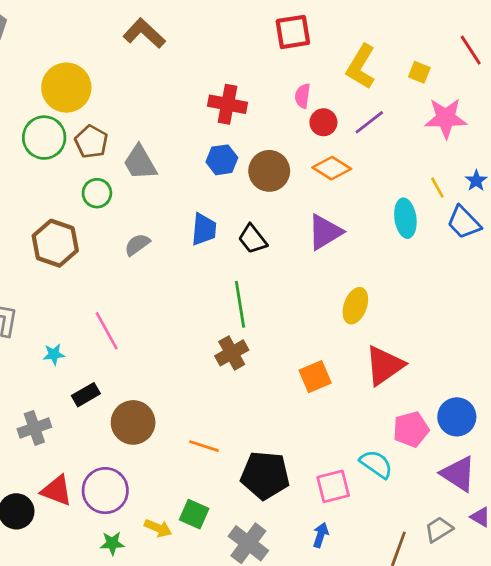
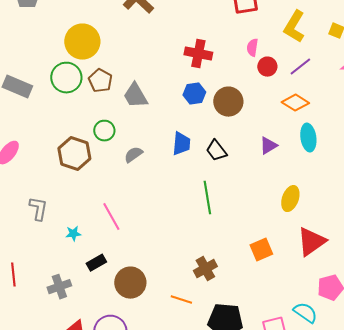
orange diamond: (332, 168) -> (295, 103), moved
green circle: (97, 193) -> (104, 131), moved
cyan ellipse: (405, 218) -> (308, 138), moved
purple triangle: (325, 232) -> (268, 146), size x0.7
brown cross: (232, 353) -> (205, 269), moved

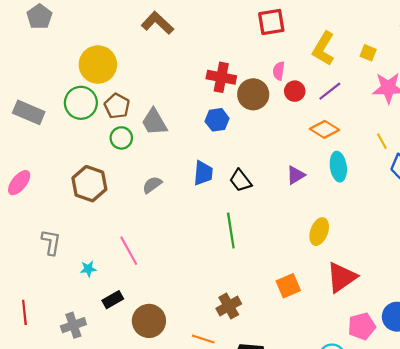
brown circle: (228, 102) -> (253, 94), moved
green circle: (104, 131) -> (121, 138), moved

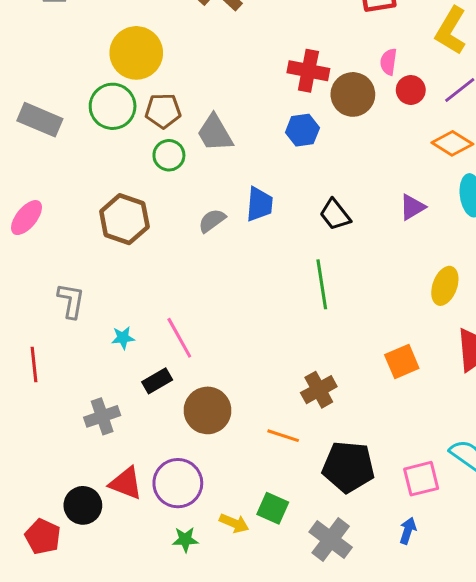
brown pentagon: (117, 106) -> (163, 111), turned -30
blue trapezoid: (203, 173) -> (259, 204), moved
pink line: (129, 251) -> (179, 338), moved
red line: (24, 312) -> (34, 364), moved

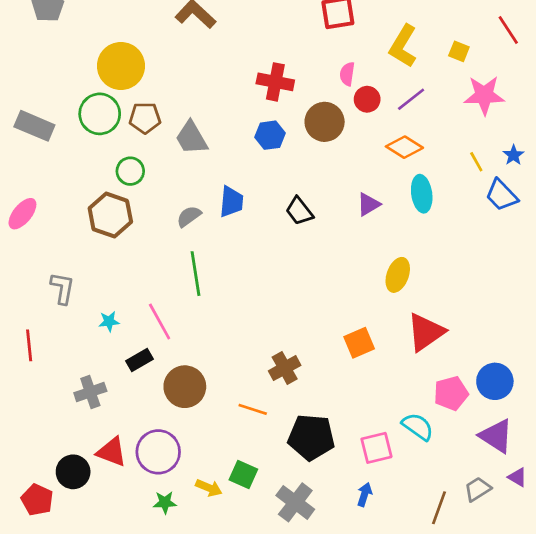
brown circle: (353, 94) -> (325, 122), moved
green circle: (169, 155) -> (130, 171), moved
green line: (322, 284) -> (195, 274), moved

